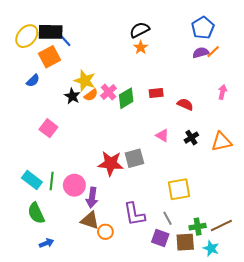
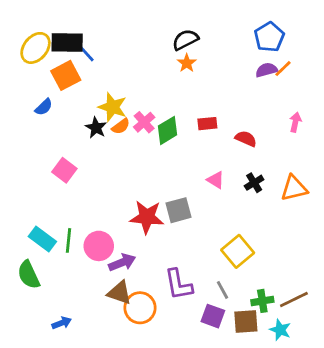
yellow square: (179, 189) -> (238, 251), turned -30
purple arrow: (92, 198) -> (122, 262), turned -120
green semicircle: (36, 213) -> (29, 275), moved
orange circle: (105, 232) -> (140, 308), size x1.5

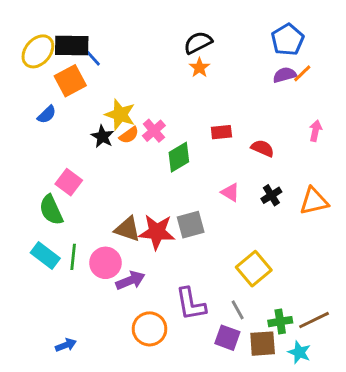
green diamond: (167, 130) -> (179, 157), moved
green semicircle: (29, 275) -> (51, 210), moved
brown triangle: (119, 293) -> (127, 229), moved

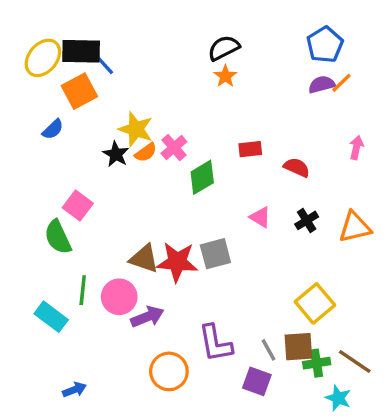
cyan rectangle: (45, 255) -> (51, 317), moved
yellow square: (254, 269) -> (315, 303), moved
brown line: (314, 320) -> (355, 361), turned 60
brown square: (263, 344) -> (298, 347), moved

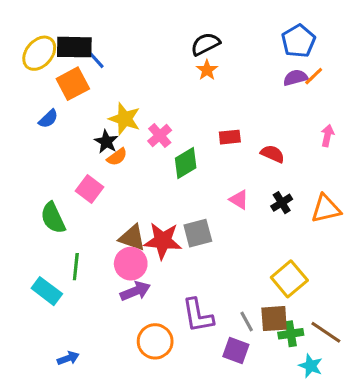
orange semicircle: (146, 152) -> (117, 157), moved
pink square: (78, 206) -> (90, 189), moved
pink circle: (119, 297) -> (131, 264), moved

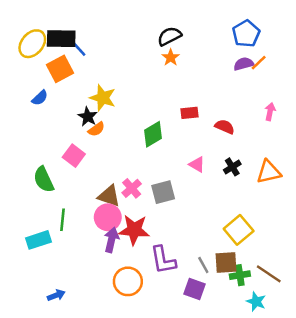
pink cross: (160, 136) -> (132, 188), moved
red star: (163, 241) -> (134, 230), moved
cyan rectangle: (47, 291) -> (39, 240), turned -55
purple arrow: (135, 291) -> (112, 240), turned -55

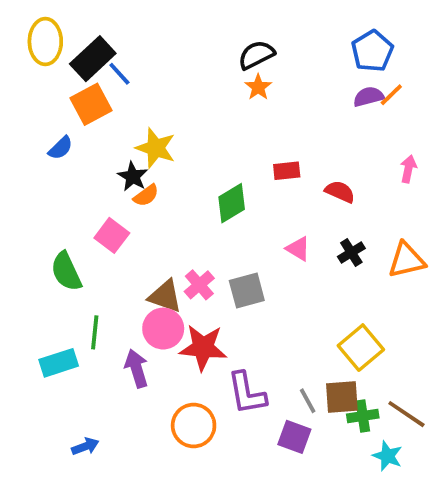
black rectangle: (61, 39) -> (93, 59), turned -44
yellow ellipse: (32, 44) -> (45, 42), moved, turned -40
purple arrow: (112, 240) -> (137, 368), moved, turned -30

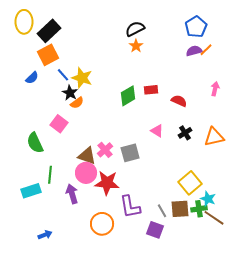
blue line: (119, 74) -> (63, 75), moved
green diamond: (232, 203) -> (128, 96), moved
green cross: (363, 416) -> (199, 209), moved
cyan star: (387, 456) -> (208, 199), moved

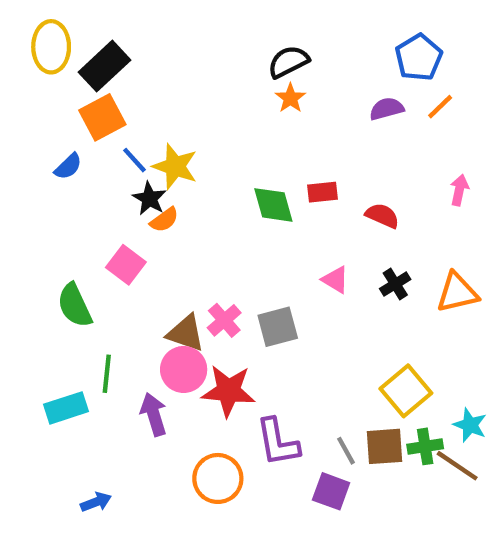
purple semicircle: (194, 51) -> (387, 109), moved
green diamond: (128, 96) -> (273, 205), turned -75
cyan star: (208, 199) -> (470, 425), moved

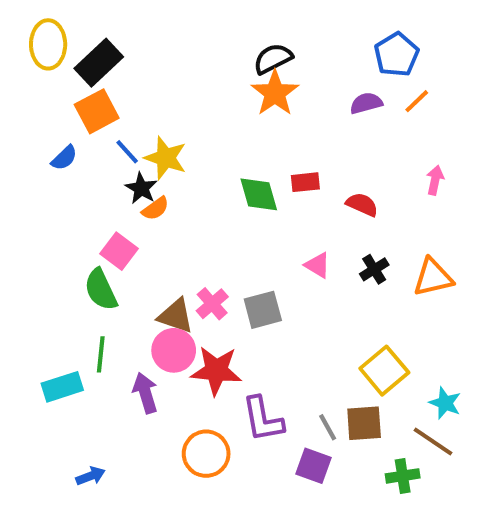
orange star: (290, 98) -> (275, 93), size x1.6
green semicircle: (75, 305) -> (101, 290), moved
green cross: (425, 446) -> (403, 476), moved

